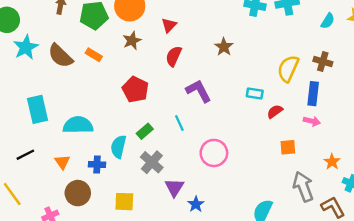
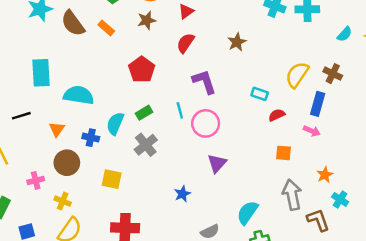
pink circle: (214, 153) -> (206, 123), moved
purple triangle: (174, 187) -> (217, 163), moved

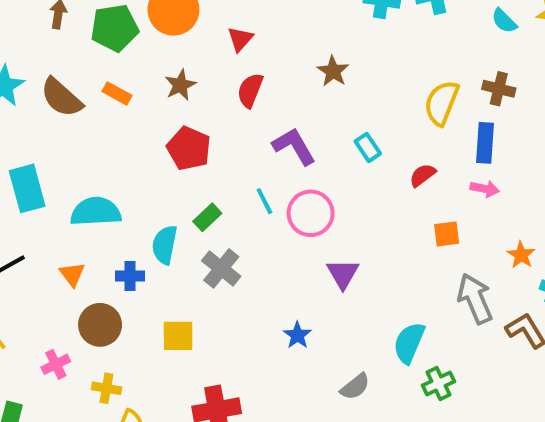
brown star: (147, 20) -> (180, 85), moved
cyan semicircle: (345, 34) -> (504, 21), turned 105
cyan rectangle: (260, 94) -> (368, 147), moved, turned 49

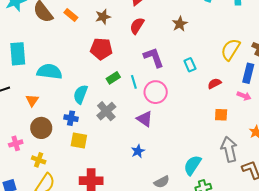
red pentagon: (189, 148) -> (101, 49), turned -30
green rectangle: (207, 217) -> (113, 78), moved
purple triangle: (343, 274) -> (145, 119), moved, turned -36
blue cross: (130, 276) -> (71, 118), moved

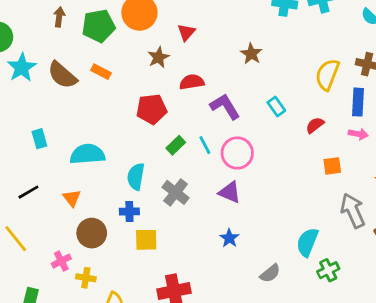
brown star: (103, 17) -> (159, 57), moved
red semicircle: (137, 26) -> (192, 82), moved, turned 60
cyan rectangle: (18, 54) -> (39, 139), size x0.6
yellow cross: (39, 160) -> (86, 278), moved

